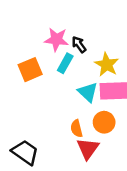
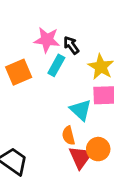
cyan triangle: (88, 92) -> (81, 110), moved
orange circle: (104, 122) -> (98, 149), moved

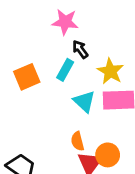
pink star: (47, 40) -> (65, 22), moved
cyan triangle: (81, 110) -> (84, 101), moved

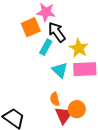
black arrow: (80, 49) -> (57, 32), size x1.5
orange square: (27, 77) -> (31, 27), moved

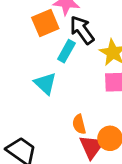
cyan triangle: (60, 70) -> (45, 83), moved

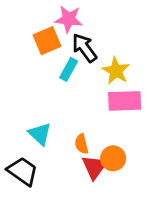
cyan triangle: (45, 83) -> (40, 134), moved

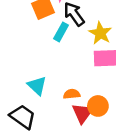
orange semicircle: (82, 144) -> (72, 94), turned 98

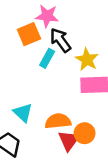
orange semicircle: (72, 94) -> (58, 121), size x1.5

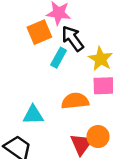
cyan triangle: (23, 113) -> (33, 115), turned -45
orange semicircle: (58, 121) -> (75, 101), moved

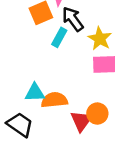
orange semicircle: (75, 101) -> (54, 100), moved

